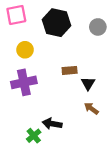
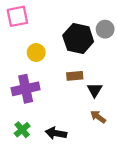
black hexagon: (57, 23) -> (78, 38), moved
yellow circle: (25, 50) -> (36, 53), moved
green cross: (34, 136) -> (22, 130), moved

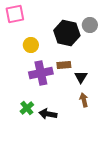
purple cross: (26, 89) -> (41, 73), moved
brown arrow: (98, 117) -> (84, 100), turned 40
green cross: (22, 130) -> (27, 108), moved

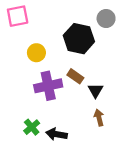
gray circle: (90, 25) -> (106, 18), moved
brown rectangle: (64, 65) -> (75, 76), turned 40

